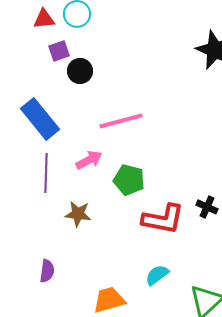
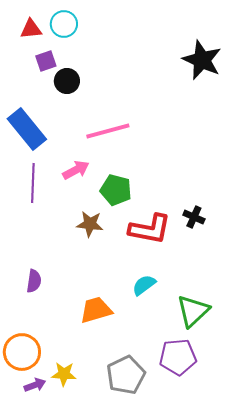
brown star: (78, 214) -> (90, 224), moved

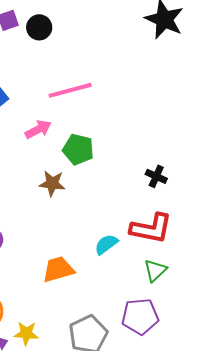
black circle: (67, 81) -> (39, 27), moved
red L-shape: (150, 229) -> (151, 228), moved
green triangle: (193, 311) -> (155, 270), size x0.7

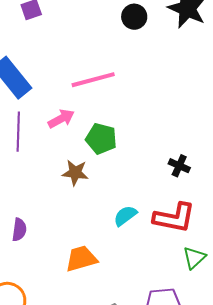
black circle: (39, 27) -> (134, 17), moved
cyan semicircle: (106, 244) -> (125, 216), moved
green triangle: (155, 270) -> (194, 258), moved

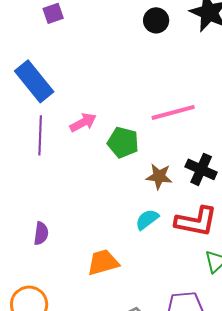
pink line: (93, 80) -> (173, 112), moved
black cross: (179, 166) -> (201, 169), size x1.4
brown star: (75, 173) -> (159, 176), moved

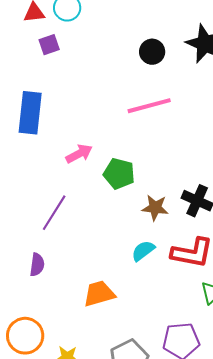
blue rectangle: (34, 81) -> (30, 113), turned 45
pink line: (173, 112) -> (149, 106), moved
purple line: (40, 135) -> (54, 213), moved, turned 30

